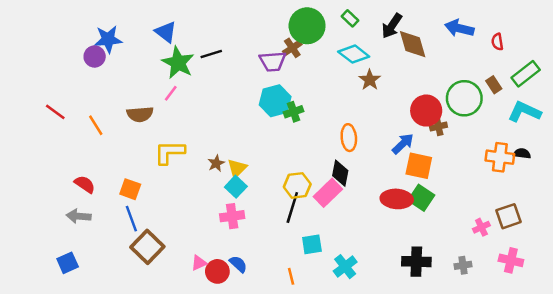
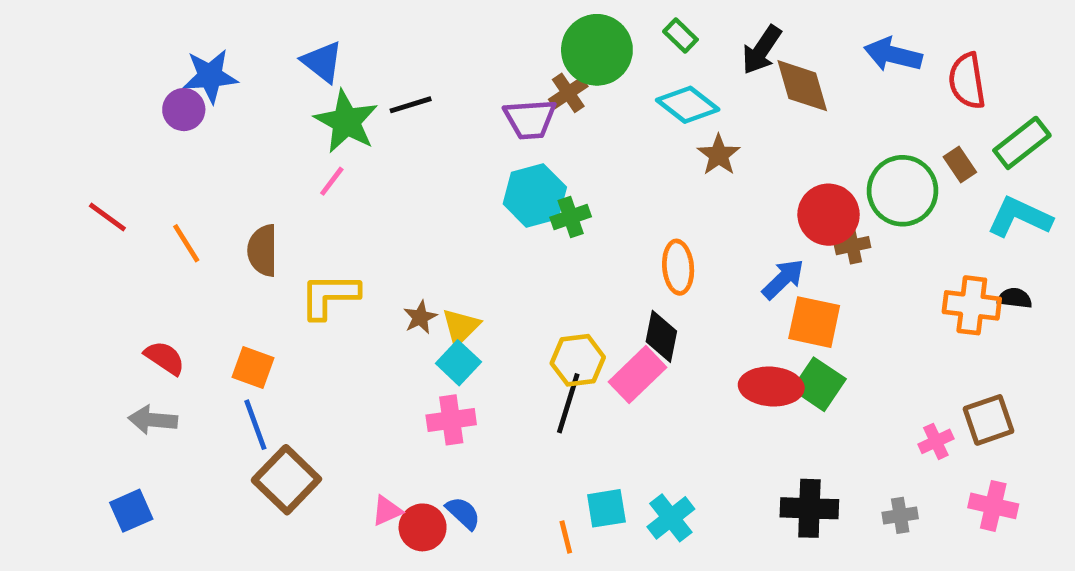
red semicircle: (497, 42) -> (967, 81), size x1.6
brown semicircle: (140, 114) -> (263, 250), moved, turned 95
cyan square: (312, 244) -> (606, 508), moved

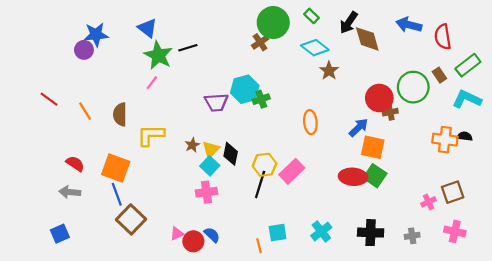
purple trapezoid: (530, 119) -> (216, 102), moved
black diamond: (661, 336) -> (231, 154), moved
orange square: (253, 367) -> (116, 168), size x1.5
cyan cross: (671, 518) -> (321, 231), moved

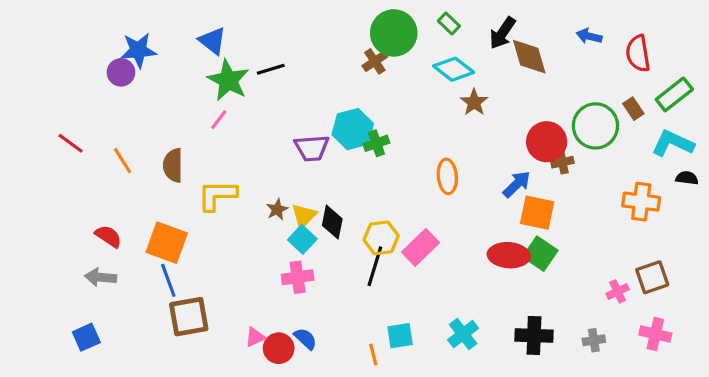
blue arrow: (409, 25) -> (589, 36), size x0.7
black semicircle: (465, 136) -> (687, 178), moved
brown square: (131, 219) -> (189, 317), turned 36

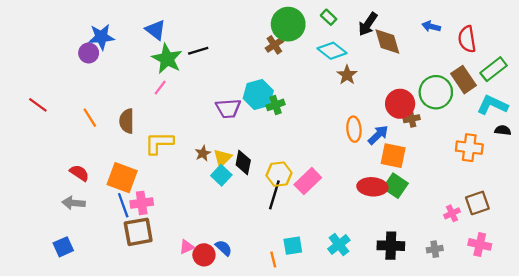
brown rectangle: (633, 109) -> (464, 80), size x1.6
red line: (71, 143) -> (38, 105), moved
orange ellipse: (447, 176) -> (354, 129), moved
pink cross: (298, 277) -> (142, 203), moved

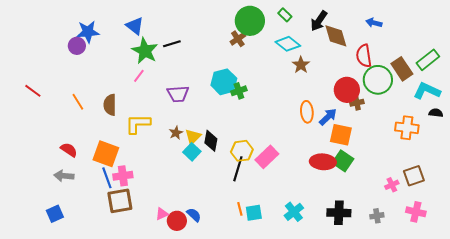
red semicircle: (467, 39) -> (364, 56), moved
purple trapezoid: (228, 108) -> (178, 94), moved
orange line: (273, 259) -> (240, 209), moved

